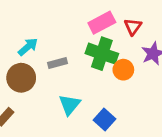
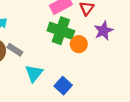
gray rectangle: (57, 63) -> (15, 50), moved, turned 48

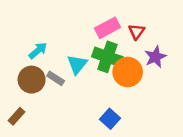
orange circle: (79, 44) -> (128, 72), size x1.5
cyan triangle: (34, 73) -> (77, 64), moved

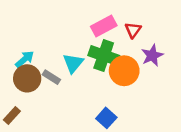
cyan arrow: (38, 51) -> (25, 59), moved

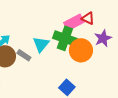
pink rectangle: (104, 26) -> (74, 22), moved
red triangle: (133, 30) -> (88, 18), turned -40

